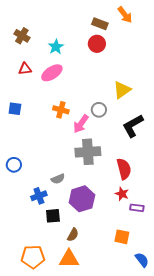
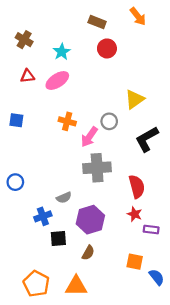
brown rectangle: (100, 24) -> (97, 22), moved
brown semicircle: (73, 235) -> (88, 253), moved
orange pentagon: (33, 257) -> (36, 284), turned 30
blue semicircle: (142, 260) -> (157, 277), moved

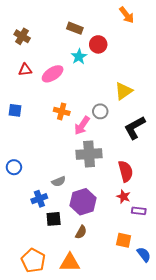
brown rectangle: (97, 22) -> (75, 28), moved
cyan star: (62, 52) -> (79, 57), moved

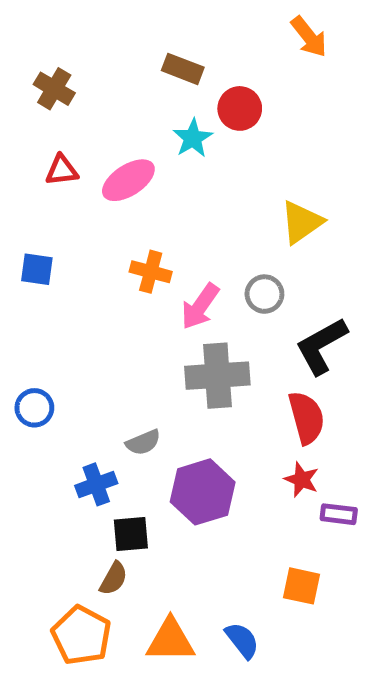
gray circle: (100, 111) -> (264, 294), moved
black L-shape: (135, 128) -> (321, 346), moved
brown semicircle: (81, 232) -> (114, 578), moved
blue semicircle: (144, 254) -> (242, 640), moved

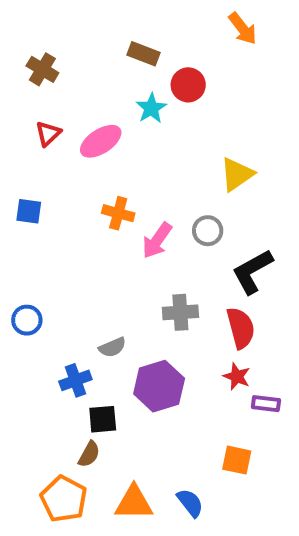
red triangle: (62, 170) -> (48, 133), turned -36
gray cross: (217, 376) -> (180, 312), moved, size x0.7

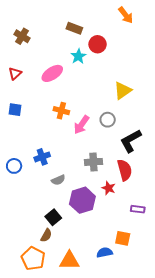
red triangle: (48, 133) -> (15, 73), moved
red star: (237, 376) -> (109, 188), moved
blue cross: (75, 380) -> (42, 157), moved
black square: (103, 419) -> (53, 217), turned -35
blue semicircle: (190, 503) -> (105, 252), moved, turned -63

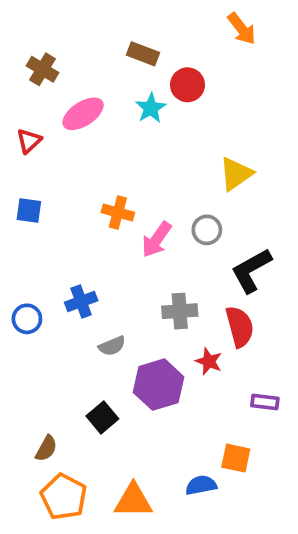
pink ellipse: (52, 73) -> (83, 114), moved
brown semicircle: (46, 235) -> (46, 448), moved

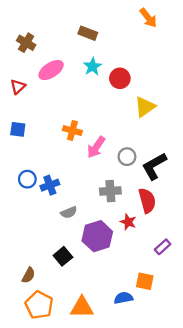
red circle: (187, 85) -> (120, 78), moved
gray circle: (207, 230) -> (127, 157), moved
blue circle: (27, 319) -> (27, 179), moved
purple rectangle: (265, 402) -> (163, 247), turned -49

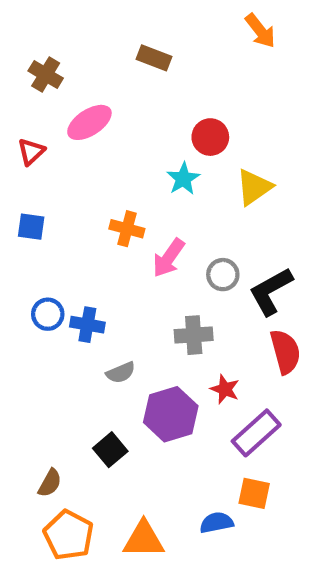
cyan star: (93, 66) -> (183, 179), moved
blue cross: (50, 185) -> (87, 325), turned 30
red semicircle: (147, 201) -> (285, 352), moved
purple rectangle: (163, 247) -> (256, 433), moved, size x1.6

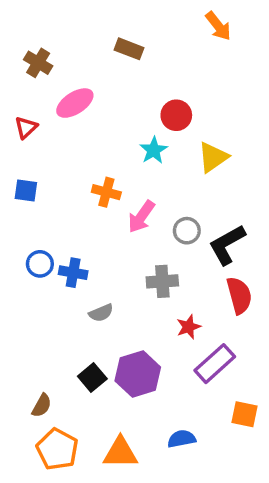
red star: (225, 389) -> (189, 327), turned 30
purple hexagon: (171, 414) -> (138, 374), moved
orange square: (254, 493) -> (244, 414), moved

